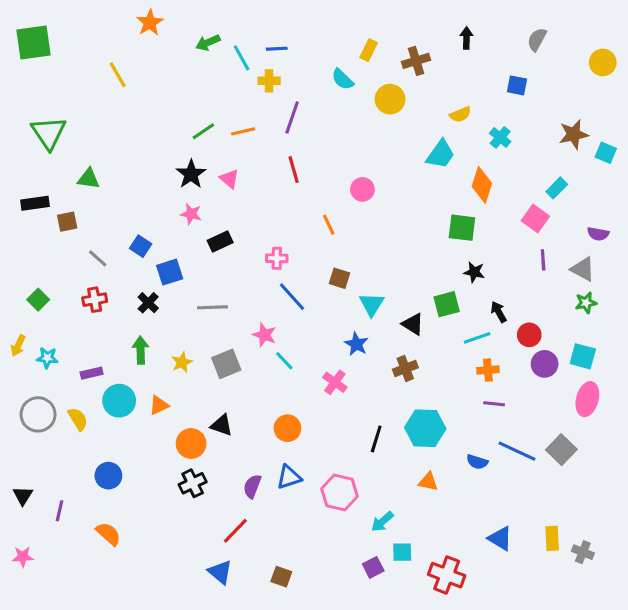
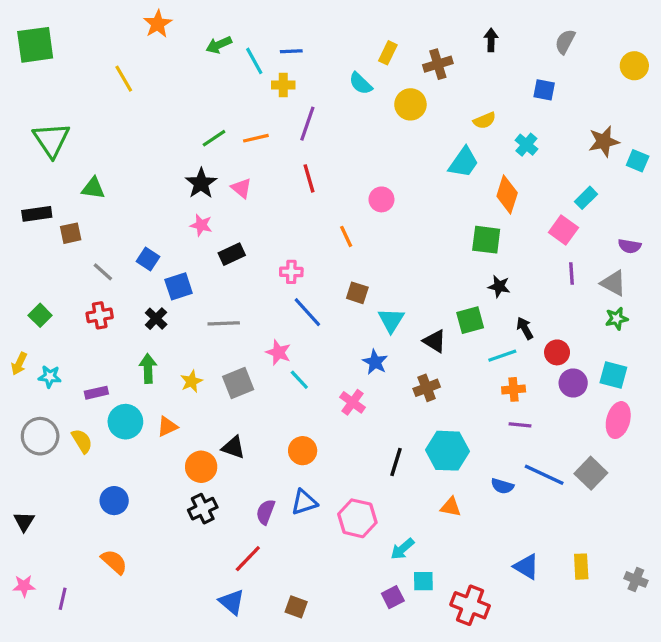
purple line: (59, 511) -> (63, 599), moved
gray cross: (583, 552) -> (636, 579), moved

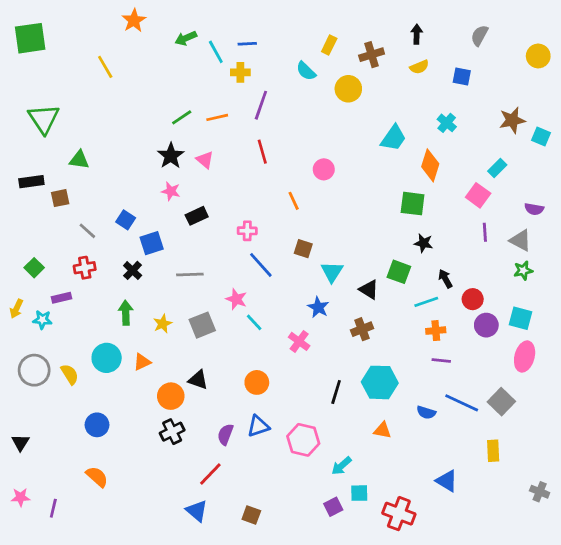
yellow semicircle: (485, 120) -> (419, 67), moved
green square: (470, 320) -> (399, 272), turned 35
purple rectangle: (96, 393) -> (61, 298), moved
yellow rectangle: (581, 567) -> (493, 451), moved

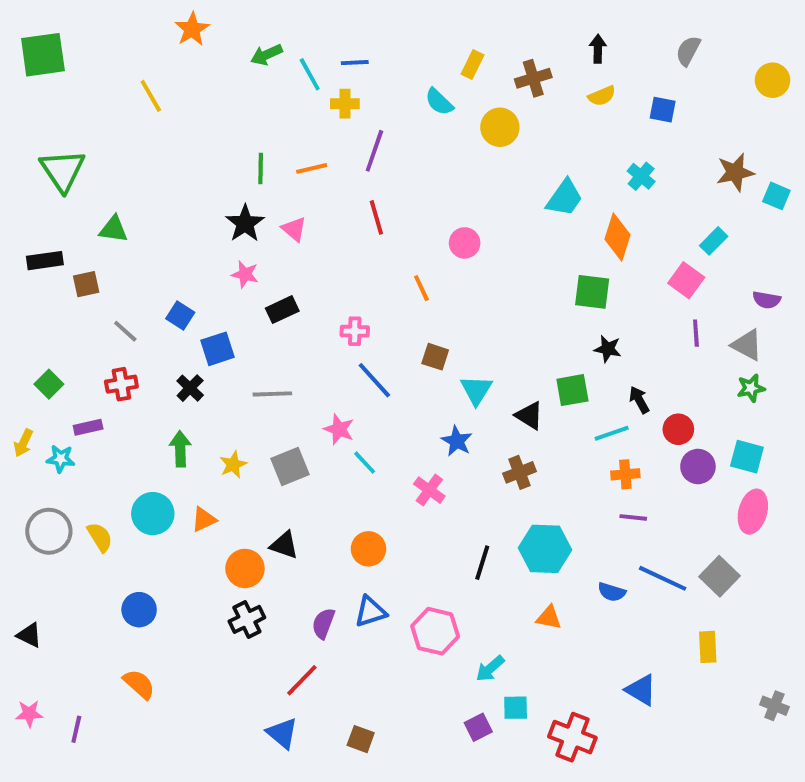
green line: (182, 117) -> (261, 168), turned -55
green square: (399, 272) -> (572, 390), turned -30
black triangle: (20, 443) -> (29, 635), turned -36

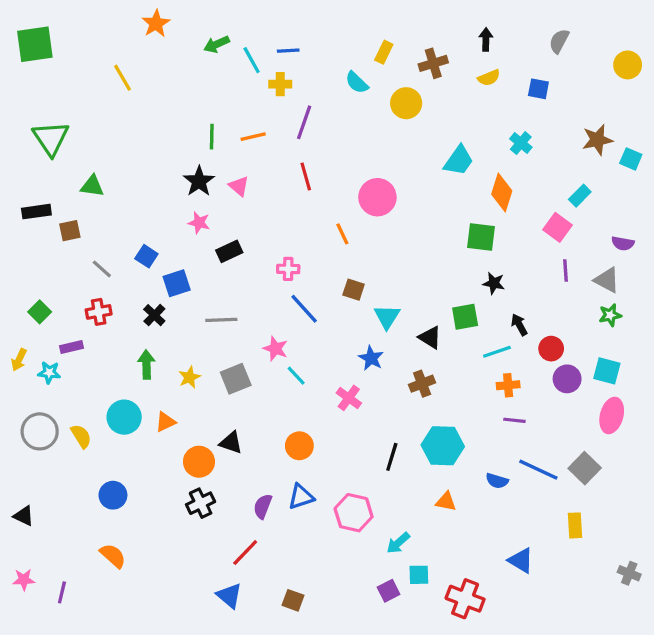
pink circle: (465, 243) -> (377, 197), size x1.5

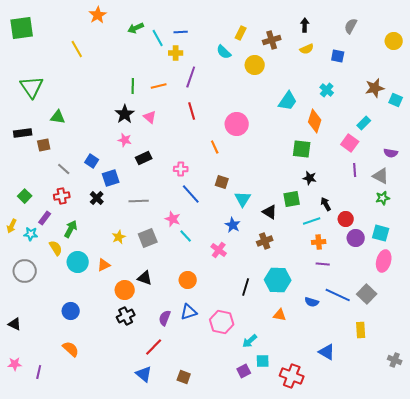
purple rectangle: (72, 347) -> (45, 218), turned -40
green arrow: (146, 365) -> (71, 229), moved, turned 30
yellow semicircle: (81, 436) -> (56, 248), moved

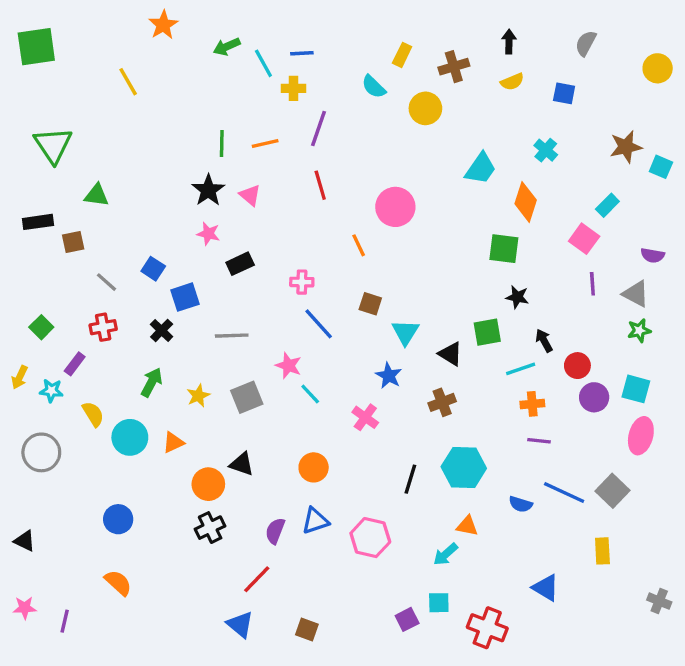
green arrow: (71, 229) -> (152, 382), moved
cyan arrow: (250, 341) -> (445, 554), moved

